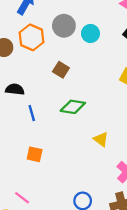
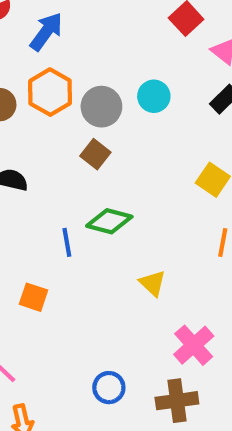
gray circle: (64, 26) -> (101, 107), moved
blue line: (32, 113) -> (67, 242), moved

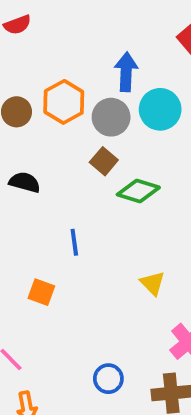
blue arrow: (46, 32) -> (126, 72), moved, turned -36
cyan circle: (154, 96) -> (160, 109), size x1.4
green diamond: (109, 221) -> (138, 191), moved

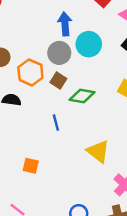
orange hexagon: (64, 102) -> (30, 72), moved
blue line: (74, 242) -> (56, 123), moved
yellow triangle: (153, 283) -> (98, 151), size x1.5

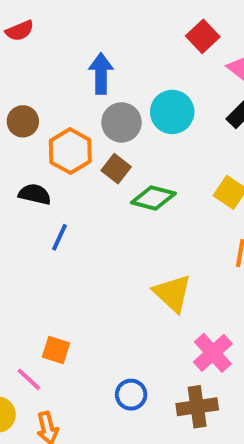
blue arrow: (65, 24) -> (101, 73), moved
blue line: (56, 123) -> (59, 237), moved, turned 35
orange square: (31, 166) -> (56, 350), moved

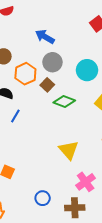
blue arrow: (101, 73) -> (45, 37), turned -66
cyan circle: (172, 112) -> (87, 70), moved

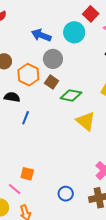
cyan circle: (87, 70) -> (74, 32), moved
yellow triangle: (69, 150) -> (86, 121), moved

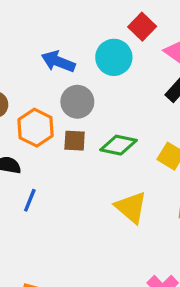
brown square: (52, 82) -> (75, 141), turned -32
green diamond: (71, 95) -> (118, 145), moved

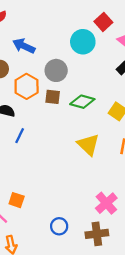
blue arrow: (58, 62) -> (24, 46), moved

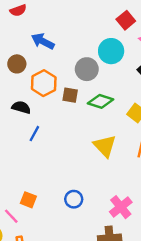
cyan circle: (83, 42) -> (111, 51), moved
gray circle: (56, 70) -> (87, 69), moved
blue circle: (59, 226) -> (74, 199), moved

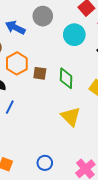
gray circle: (87, 69) -> (43, 16), moved
green diamond: (101, 101) -> (66, 78), turned 75

